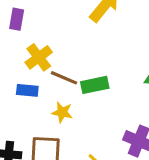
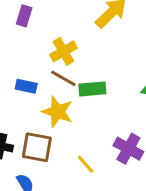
yellow cross: (39, 57) -> (63, 51), moved
yellow star: (62, 112) -> (58, 112), size x1.5

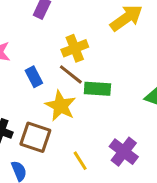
blue rectangle: (26, 86) -> (34, 77), turned 42

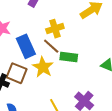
blue rectangle: (34, 77) -> (26, 46), size x1.6
brown square: (35, 137) -> (17, 73), moved

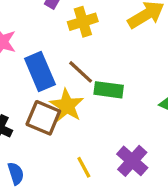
yellow cross: (55, 29) -> (83, 22), moved
brown square: (17, 73) -> (43, 118), moved

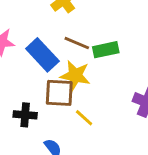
yellow line: (84, 167) -> (84, 118), moved

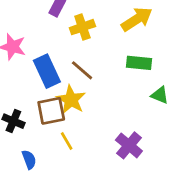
green rectangle: (106, 50) -> (139, 63), moved
brown square: (59, 93) -> (51, 111), turned -32

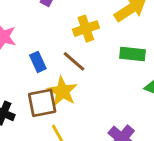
yellow cross: (82, 27) -> (86, 29), moved
blue rectangle: (47, 71) -> (38, 62), size x0.6

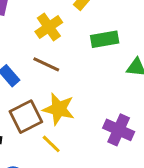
yellow star: (62, 91) -> (59, 109), moved

